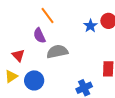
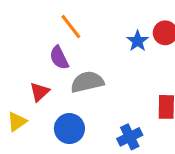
red triangle: (18, 55) -> (40, 92), moved, turned 32
blue circle: (34, 80) -> (69, 129), moved

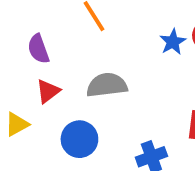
purple semicircle: (59, 58) -> (38, 49), moved

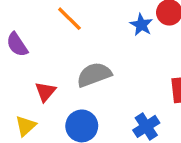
purple semicircle: (38, 49) -> (17, 45), moved

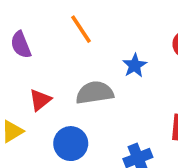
blue star: (141, 25) -> (135, 65), moved

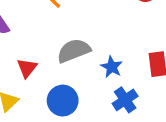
blue star: (135, 65) -> (112, 67), moved

